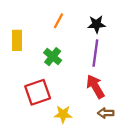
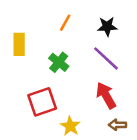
purple line: (95, 53) -> (106, 58), turned -55
yellow star: (63, 114) -> (70, 126), turned 30

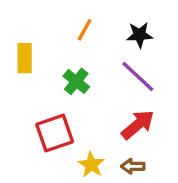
red arrow: (106, 95) -> (138, 125), turned 80
brown arrow: (117, 125) -> (133, 166), moved

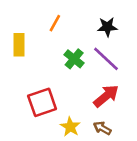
orange line: (85, 30) -> (55, 23), moved
green cross: (76, 81) -> (74, 59), moved
brown arrow: (133, 166) -> (102, 128), turned 30

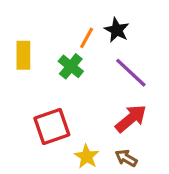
orange line: (55, 23) -> (87, 38), moved
black star: (107, 27) -> (117, 30), moved, turned 30
green cross: (74, 59) -> (71, 66), moved

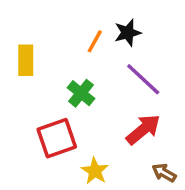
black star: (117, 30) -> (128, 33), turned 30
green cross: (71, 66) -> (81, 93), moved
brown arrow: (126, 158) -> (164, 173), moved

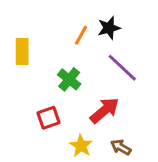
red arrow: (143, 129) -> (105, 110), moved
red square: (57, 138) -> (49, 118), size x0.7
brown arrow: (164, 173) -> (121, 147), moved

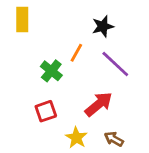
orange line: (81, 35) -> (76, 53), moved
yellow rectangle: (22, 51) -> (22, 19), moved
green cross: (69, 79) -> (51, 71), moved

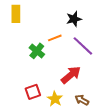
orange line: (76, 53) -> (55, 38), turned 40
red square: (46, 111) -> (33, 92), moved

